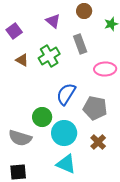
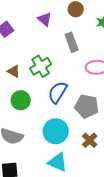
green cross: (49, 56) -> (41, 66), moved
brown triangle: (22, 60) -> (14, 71), moved
green circle: (42, 117) -> (21, 100), moved

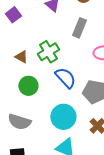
gray rectangle: (72, 42) -> (79, 28), turned 42
blue semicircle: (58, 92) -> (65, 78), turned 105

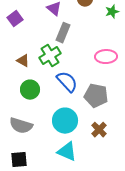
gray rectangle: (79, 28) -> (63, 33), moved

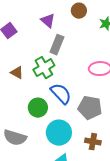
green circle: (30, 90) -> (38, 108), moved
brown cross: (99, 130) -> (93, 142), turned -35

